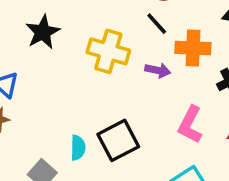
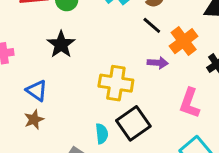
orange cross: (193, 48) -> (184, 41), turned -32
yellow cross: (108, 51) -> (116, 83), moved

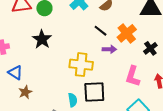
black line: (152, 25) -> (101, 31), moved
blue triangle: (37, 91) -> (15, 73), moved
black square: (133, 123) -> (94, 92), turned 35

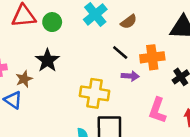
orange cross: (127, 33) -> (152, 57), turned 30
brown star: (25, 92) -> (24, 79), moved

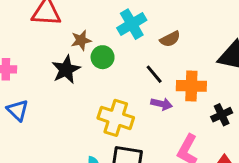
green circle: (52, 22) -> (103, 57), moved
brown star: (24, 79) -> (81, 40), moved

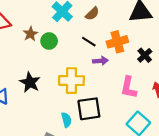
black star: (66, 70) -> (30, 82), moved

